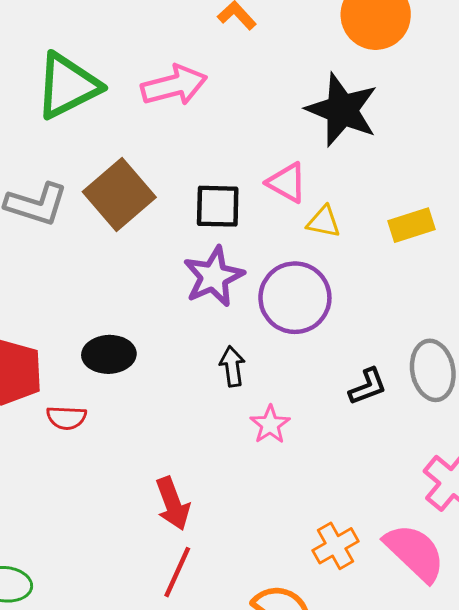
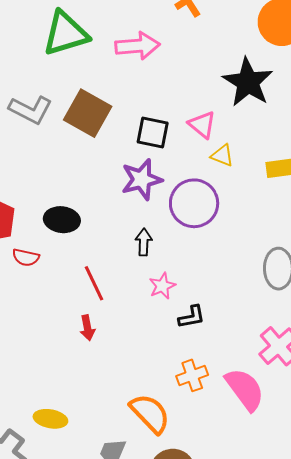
brown square: (119, 195) -> (88, 113), turned -30
black L-shape: (368, 386) -> (192, 317), moved
red arrow: (173, 504) -> (87, 328), size x0.7
red line: (177, 572) -> (94, 283), moved, turned -60

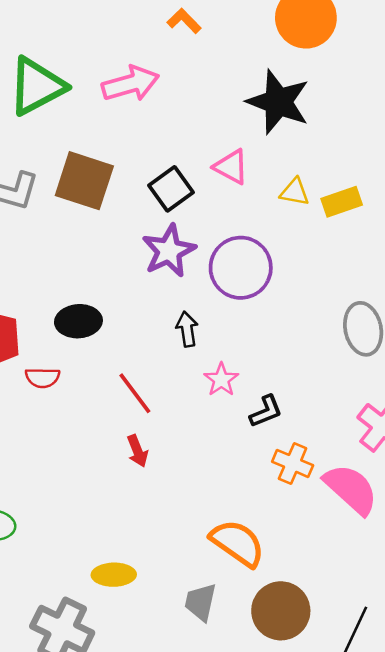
black square: (153, 132) -> (171, 189), turned -36
yellow triangle: (222, 156) -> (295, 192), moved
orange cross: (192, 375) -> (293, 463), moved, turned -36

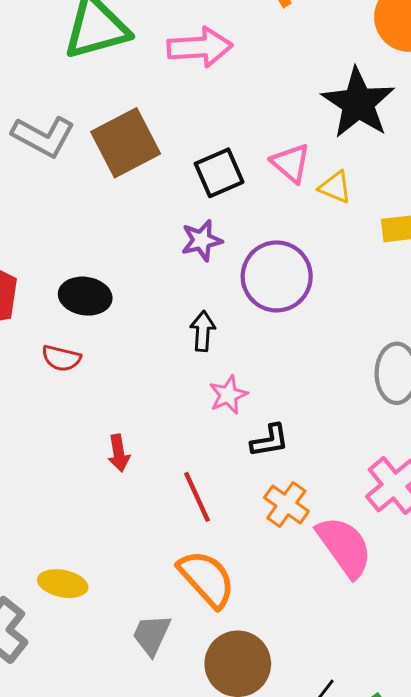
brown square: (84, 181) -> (126, 143), turned 32
yellow triangle: (295, 192) -> (335, 187), moved
purple star: (169, 251) -> (202, 240), size x0.7
red semicircle: (42, 378) -> (61, 358), moved
red line: (135, 393) -> (197, 497), moved

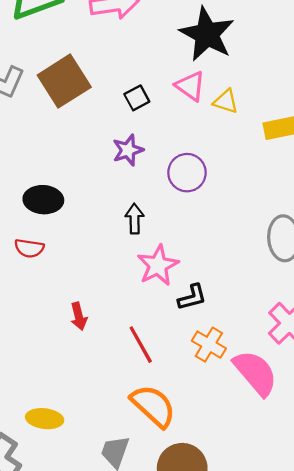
black star: (358, 103) -> (207, 34), moved
black square: (219, 173) -> (137, 98), size x0.7
purple circle: (277, 276) -> (187, 173), size x0.7
pink star: (228, 395) -> (158, 265), size x1.4

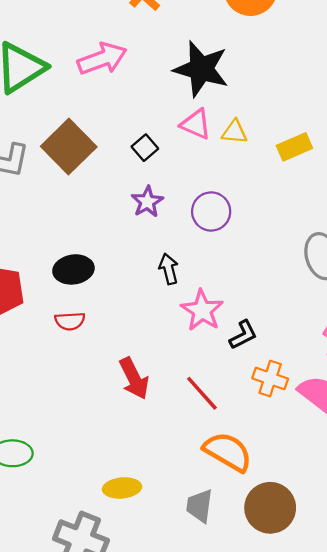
red arrow: (79, 316) -> (134, 378), size x1.5

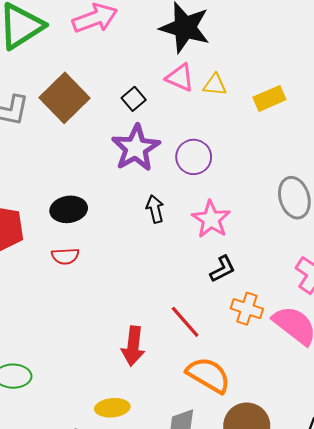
purple star: (147, 202) -> (136, 148), size x1.6
pink star: (202, 310) -> (211, 219), moved
red arrow: (134, 378) -> (133, 346), moved, turned 33

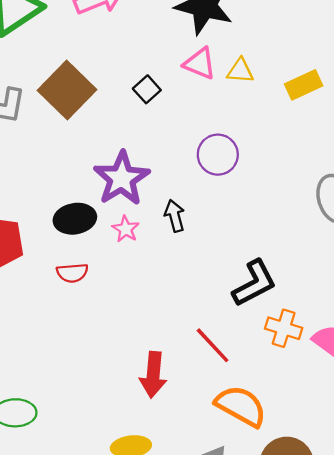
purple star: (136, 148) -> (122, 178), moved
pink star: (211, 219) -> (126, 229), moved, size x0.6
black L-shape: (223, 269) -> (254, 283), size x1.5

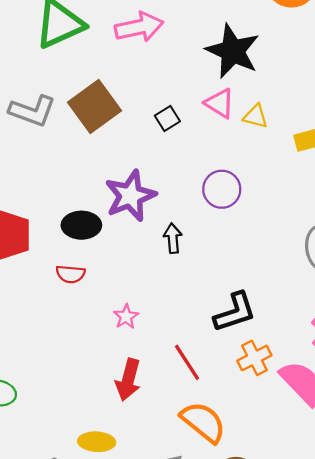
pink star: (126, 229) -> (126, 317), moved
orange cross: (284, 328) -> (254, 358), turned 36

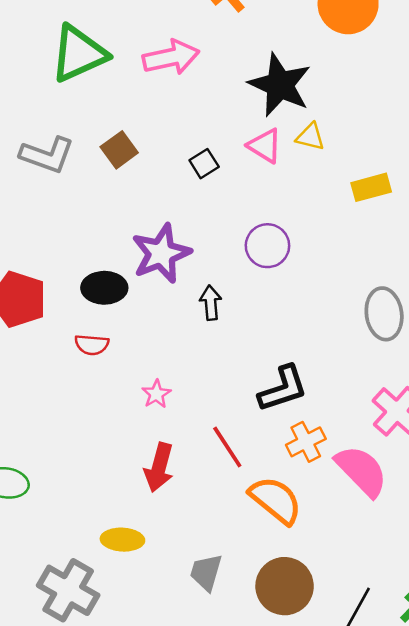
brown square: (94, 107) -> (119, 150), size x0.6
yellow triangle: (256, 116) -> (310, 137), moved
orange semicircle: (203, 422) -> (276, 500), moved

